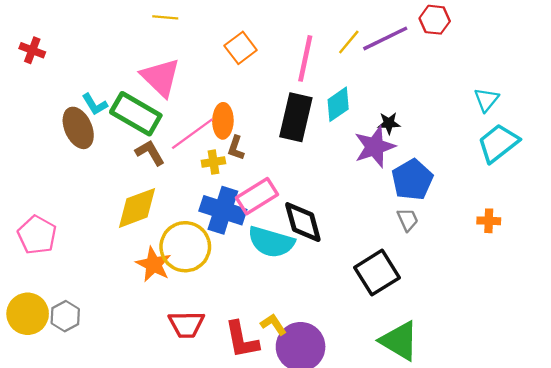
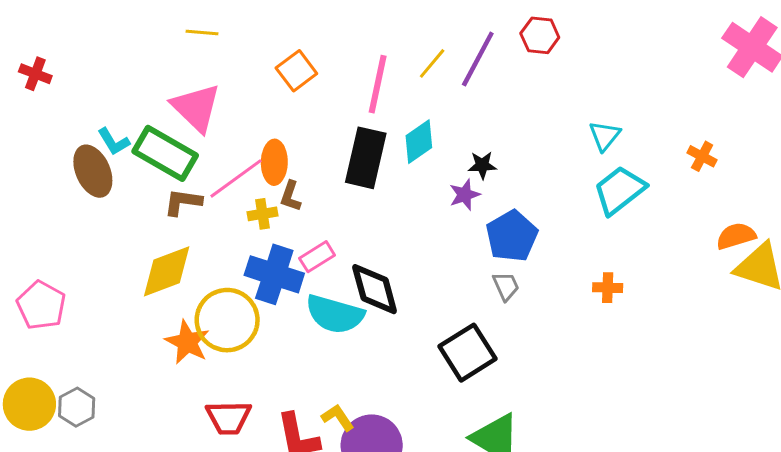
purple line: (385, 38) -> (478, 59), turned -36
purple star: (375, 147) -> (465, 195), size x0.6
brown L-shape: (150, 153) -> (183, 202), turned -52
pink rectangle: (257, 196) -> (317, 257), size x0.7

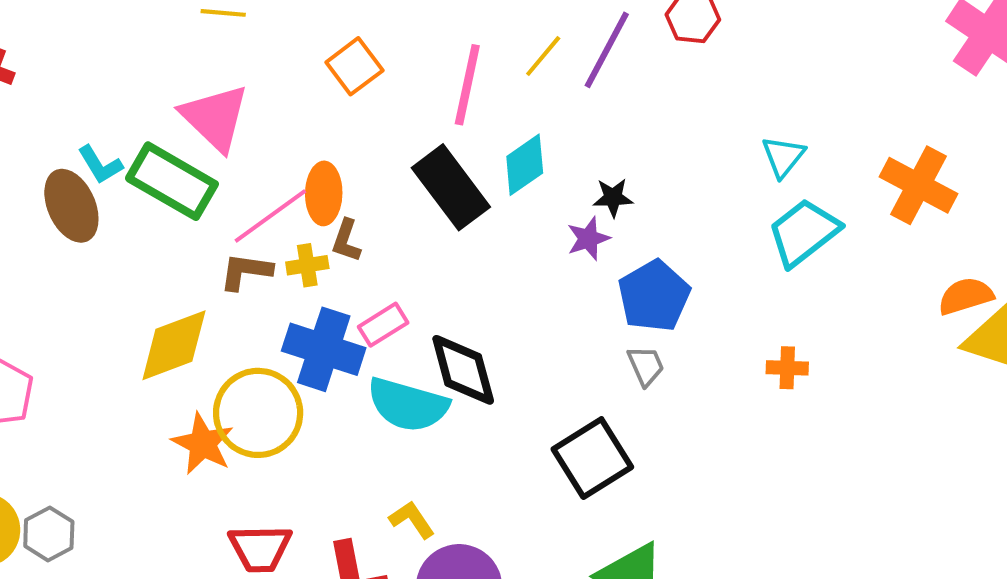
orange cross: (702, 156) -> (919, 185), size x1.8
black rectangle: (366, 158) -> (451, 187), turned -50
brown L-shape: (183, 202) -> (246, 271), moved
yellow L-shape: (338, 417) -> (412, 520), moved

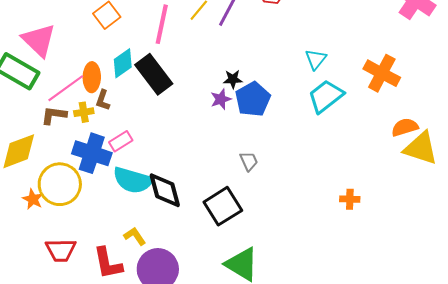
cyan diamond: (525, 165) -> (123, 63), moved
blue pentagon: (654, 296) -> (253, 99), moved
orange cross: (787, 368) -> (350, 199), moved
black diamond: (463, 370) -> (165, 190), moved
orange star: (203, 444) -> (33, 199), size x0.7

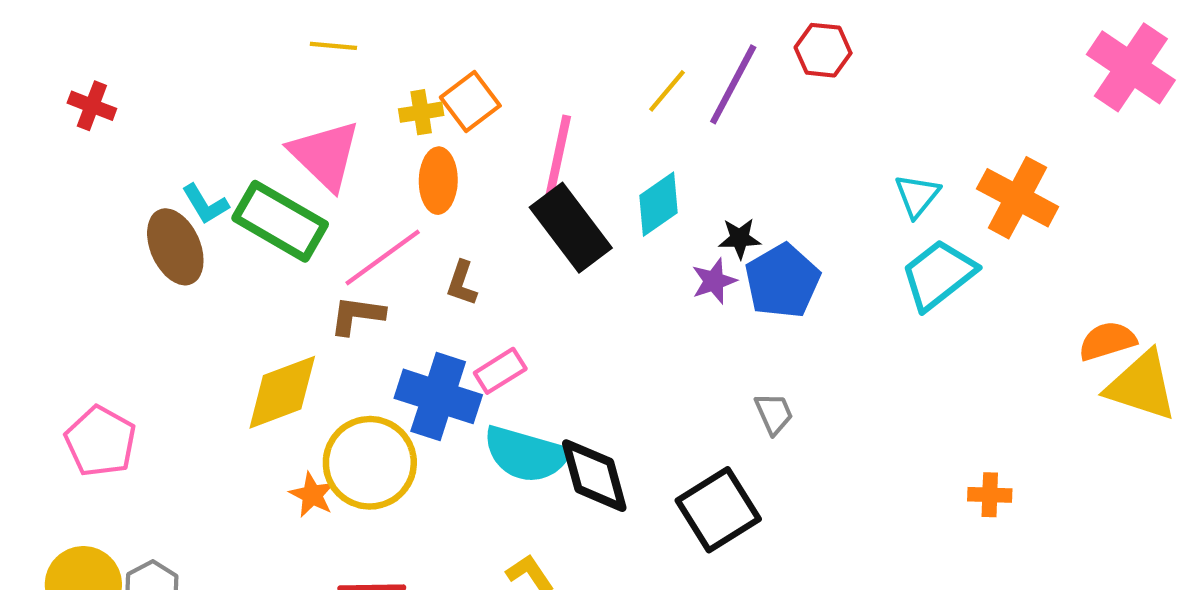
pink line: (162, 24) -> (558, 157), moved
cyan diamond: (123, 63) -> (658, 204), moved
orange cross: (382, 73) -> (1018, 198), moved
orange ellipse: (92, 77) -> (438, 181), moved
yellow cross: (84, 112) -> (421, 112), moved

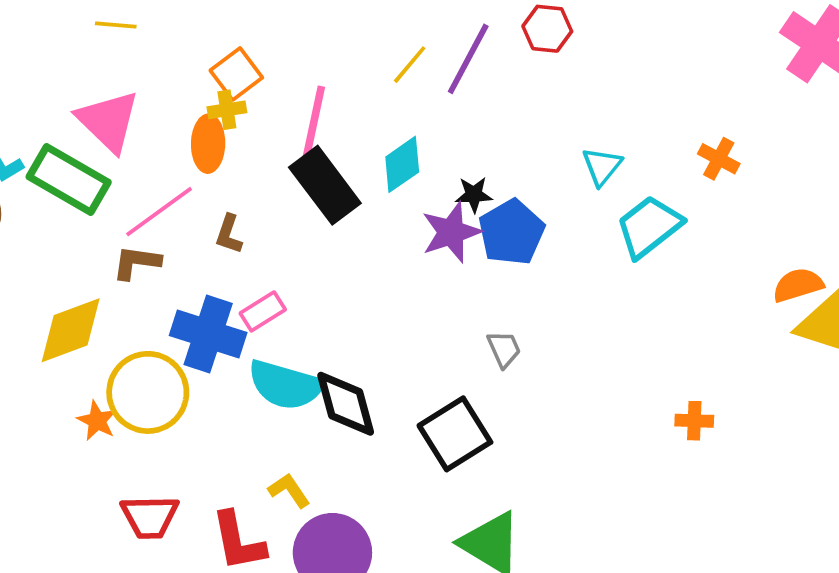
yellow cross: (421, 112) -> (227, 110), moved
cyan triangle: (917, 196) -> (602, 166), moved
orange cross: (1018, 198) -> (719, 159), size x0.6
purple star: (714, 281) -> (451, 232), size x1.5

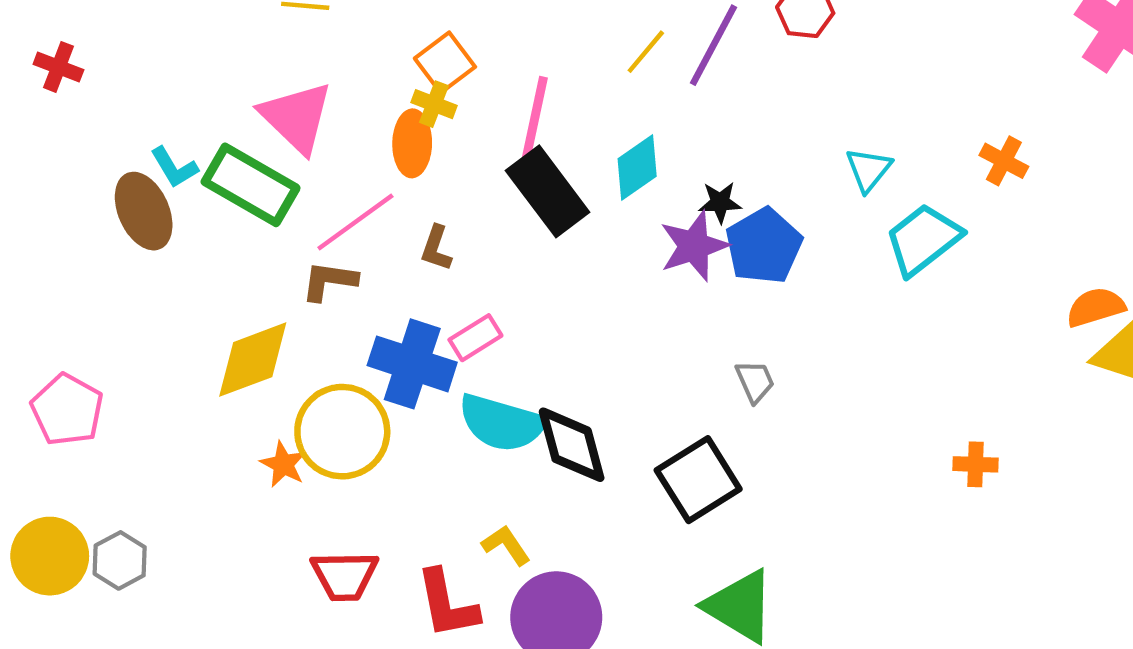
yellow cross: (227, 110) -> (434, 104), turned 30

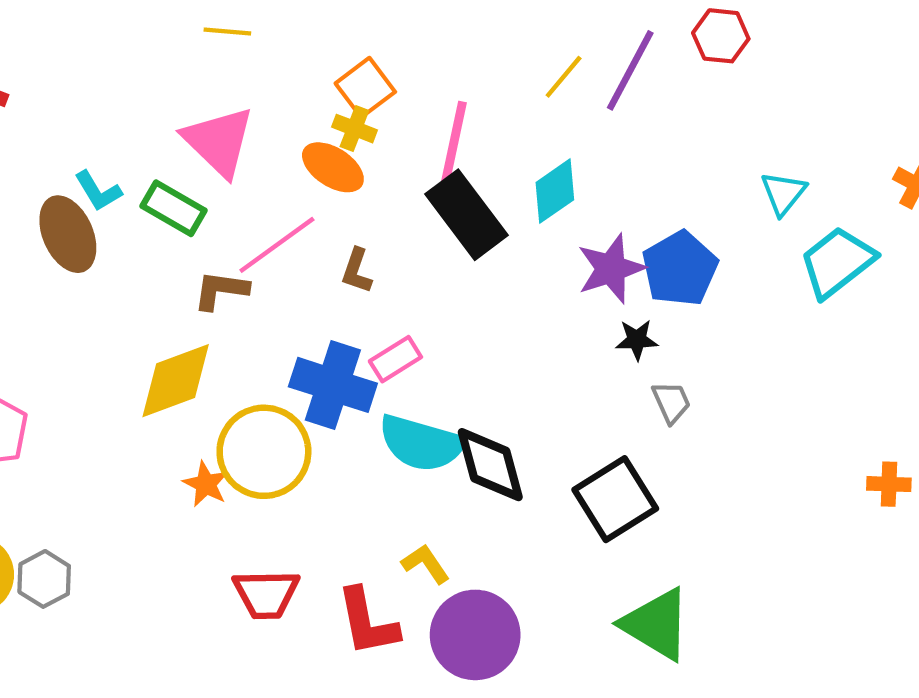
orange ellipse: (412, 143) -> (333, 167), turned -58
green rectangle: (251, 185) -> (173, 208), size x0.7
black star: (720, 202) -> (637, 340), moved
brown L-shape: (329, 281) -> (221, 290), moved

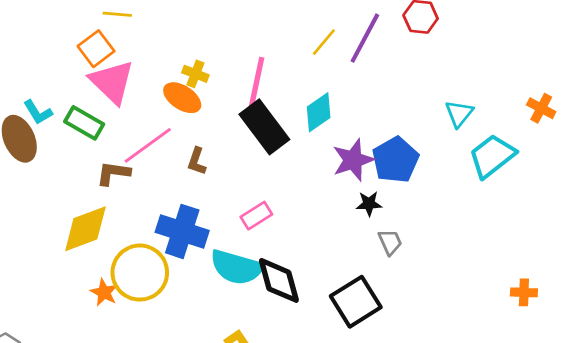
orange square: (365, 88) -> (96, 49), moved
pink rectangle: (395, 359) -> (256, 216), moved

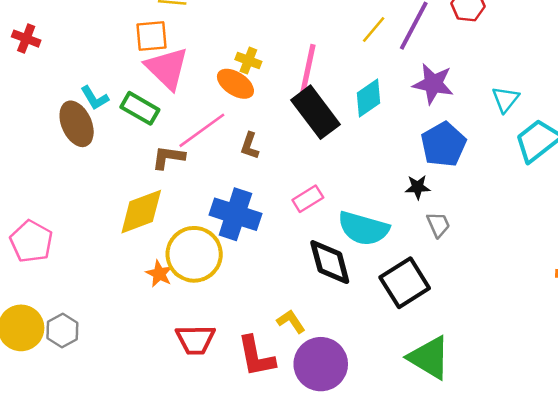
orange square: (96, 49) -> (151, 36), turned 32
purple star: (353, 160) -> (433, 84), moved, turned 30
cyan semicircle: (236, 267) -> (363, 228), moved

